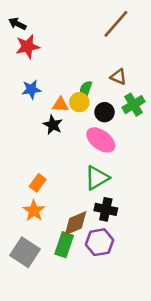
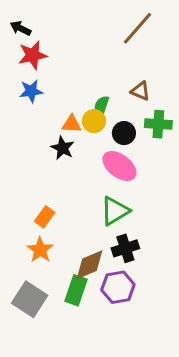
blue star: (31, 89) -> (31, 91), moved
green cross: (134, 105) -> (158, 124), turned 35
black cross: (106, 209) -> (125, 248), turned -30

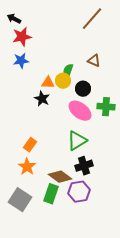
green cross: (158, 124) -> (106, 107), moved
brown diamond: (90, 265) -> (60, 177), turned 60

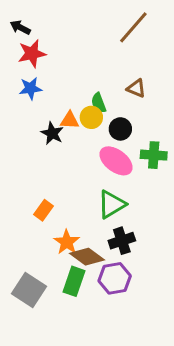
green semicircle: (68, 71) -> (99, 103), turned -40
black star: (42, 99) -> (52, 133), moved
orange star: (27, 167) -> (67, 242), moved

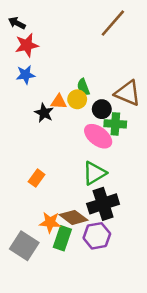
brown triangle: (136, 88) -> (128, 93), moved, size x1.6
green cross: (154, 155) -> (115, 124), moved
black cross: (122, 241) -> (103, 204), size x1.4
orange star: (67, 242) -> (50, 222), moved, turned -30

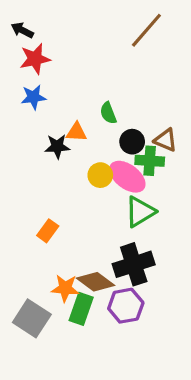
brown triangle: (128, 93) -> (166, 140), moved, size x0.7
yellow circle: (77, 99) -> (100, 175), moved
black star: (44, 113) -> (57, 146), turned -30
green triangle: (94, 173) -> (140, 212), moved

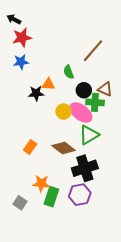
brown line: (146, 30) -> (93, 51), moved
brown diamond: (96, 282) -> (64, 148), moved
gray square: (32, 318) -> (20, 203), size x0.6

